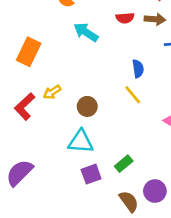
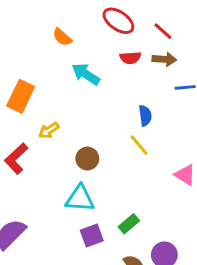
yellow arrow: (52, 92) -> (49, 130), moved

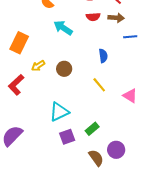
yellow line: (139, 145) -> (99, 85), moved
brown circle: (87, 159) -> (64, 69), moved
cyan triangle: (80, 199) -> (59, 112), turned -30

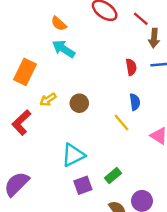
red semicircle: (93, 17) -> (131, 67), moved, turned -96
brown arrow: (116, 18) -> (154, 38), moved, turned 91
cyan arrow: (63, 28) -> (64, 49), moved
blue semicircle: (103, 56) -> (135, 102), moved

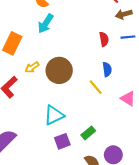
brown arrow: (154, 38) -> (124, 14), turned 70
cyan arrow: (64, 49) -> (46, 24), turned -90
brown circle: (79, 103) -> (59, 70), size x1.6

